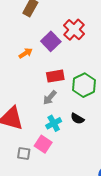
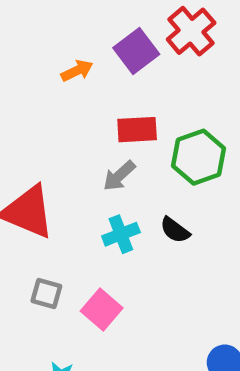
pink square: (43, 144) -> (102, 310), moved

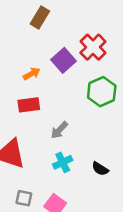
red rectangle: (137, 130) -> (29, 105), moved
green hexagon: (199, 157) -> (102, 92), moved
black semicircle: (175, 230) -> (100, 169), moved

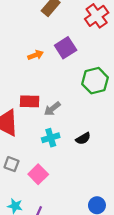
red cross: (93, 47) -> (97, 16), moved
red rectangle: (29, 105) -> (30, 101), moved
black semicircle: (100, 169) -> (83, 138), moved, turned -72

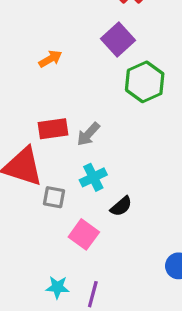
purple square: (66, 48) -> (118, 40), moved
black semicircle: (83, 138) -> (121, 206), moved
gray square: (11, 164) -> (54, 197), moved

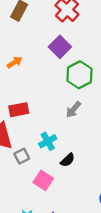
gray arrow: (88, 134) -> (73, 109), moved
gray square: (54, 197) -> (22, 156), turned -35

